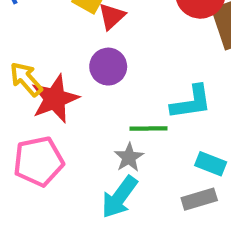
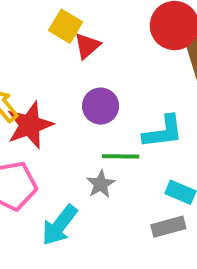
purple circle: (108, 67) -> (101, 106), moved
cyan arrow: (119, 197) -> (60, 225), moved

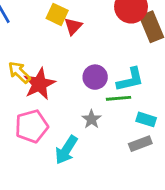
purple circle: (101, 106) -> (95, 77), moved
green line: (121, 156) -> (119, 98), moved

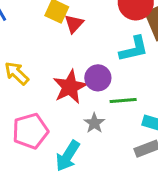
cyan L-shape: (130, 80) -> (134, 49), moved
red star: (39, 84) -> (70, 87), moved

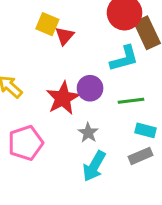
green line: (123, 100) -> (131, 101), moved
cyan arrow: (68, 156) -> (94, 166), moved

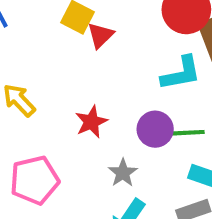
purple circle: (90, 88) -> (155, 129), moved
red star: (63, 98) -> (91, 122), size x0.7

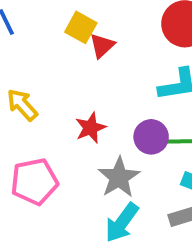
gray star: (123, 173) -> (119, 177), size x1.5

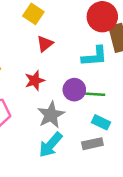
red triangle: (102, 46) -> (45, 44), moved

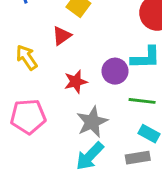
red triangle: (45, 44) -> (62, 36), moved
purple circle: (74, 90) -> (115, 71), moved

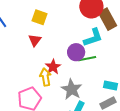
yellow arrow: (27, 57) -> (45, 77), moved, turned 42
green line: (142, 101) -> (87, 59), moved

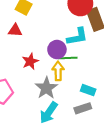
red triangle: (35, 40) -> (15, 30), turned 48
yellow arrow: (45, 77) -> (58, 71), moved

